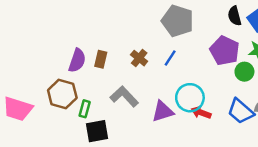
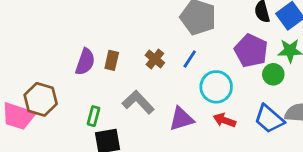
brown hexagon: (62, 94) -> (41, 99), moved
cyan circle: (190, 98) -> (216, 87), moved

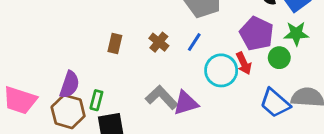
purple semicircle: (85, 62) -> (69, 85), moved
brown hexagon: (41, 99) -> (68, 112), moved
gray L-shape: (138, 102) -> (162, 97), moved
red arrow: (225, 120) -> (244, 63), moved, turned -135

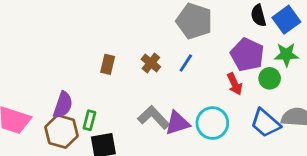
cyan circle: (221, 70) -> (212, 123), moved

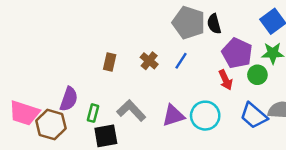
black semicircle: (258, 15) -> (214, 24), moved
gray L-shape: (154, 117) -> (131, 110), moved
brown hexagon: (61, 131) -> (51, 124), moved

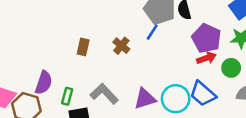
blue line: (181, 61) -> (152, 32), moved
green circle: (257, 75) -> (231, 68), moved
red arrow: (226, 80) -> (206, 58), moved, turned -84
blue trapezoid: (254, 116) -> (203, 94), moved

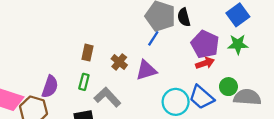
brown cross: (121, 46) -> (119, 62), moved
green circle: (231, 68) -> (228, 87), moved
green rectangle: (67, 96) -> (84, 82), moved
purple triangle: (145, 99) -> (146, 70), moved

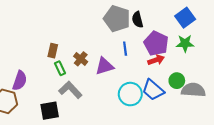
blue line: (153, 38) -> (125, 49), moved, turned -40
green rectangle: (84, 82) -> (60, 68), moved, turned -40

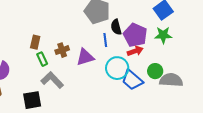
black semicircle: (137, 20) -> (116, 27), moved
brown cross: (81, 59) -> (62, 50), turned 32
cyan circle: (130, 94) -> (117, 68), moved

